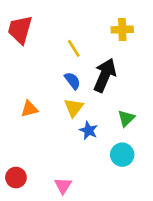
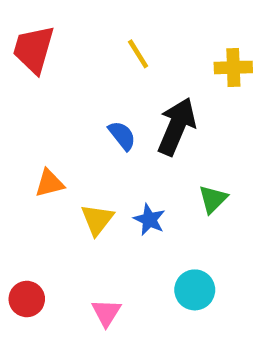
yellow cross: (122, 30) -> (233, 67), moved
yellow line: (74, 48) -> (138, 54), moved
yellow triangle: (74, 108) -> (97, 220), moved
cyan circle: (122, 155) -> (195, 290), moved

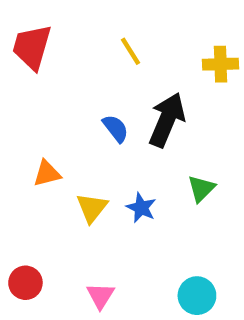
cyan circle: (195, 290) -> (197, 296), moved

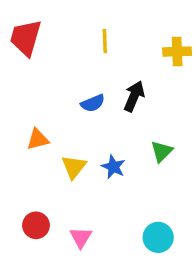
yellow line: (131, 51) -> (105, 41), turned 30
black arrow: (167, 120) -> (134, 96), size x0.7
blue semicircle: (116, 128) -> (93, 103), turned 105
red circle: (25, 283) -> (36, 225), moved

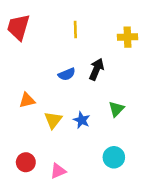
pink triangle: (81, 237) -> (58, 171), turned 35
cyan circle: (158, 237) -> (114, 157), moved

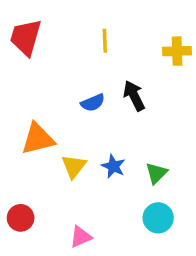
black arrow: (96, 69) -> (134, 96), turned -50
orange triangle: (27, 100) -> (38, 139), size x1.5
green triangle: (116, 109) -> (156, 173), moved
red circle: (26, 162) -> (21, 218), moved

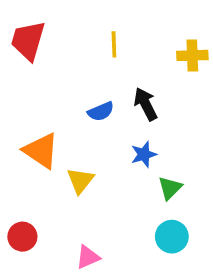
orange triangle: (38, 139) -> (41, 151), turned 48
blue star: (113, 166) -> (144, 154), moved, turned 30

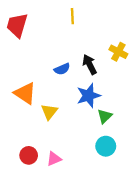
yellow line: (114, 44) -> (72, 16), moved
yellow cross: (192, 55) -> (118, 52), moved, turned 30
blue star: (144, 154) -> (88, 96), size x1.5
red circle: (22, 237) -> (29, 155), moved

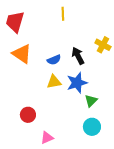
orange triangle: (25, 93) -> (22, 54), moved
yellow triangle: (49, 112) -> (54, 82), moved, turned 42
red circle: (29, 155) -> (28, 115), moved

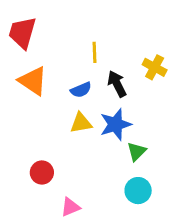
yellow line: (63, 14) -> (94, 52), moved

